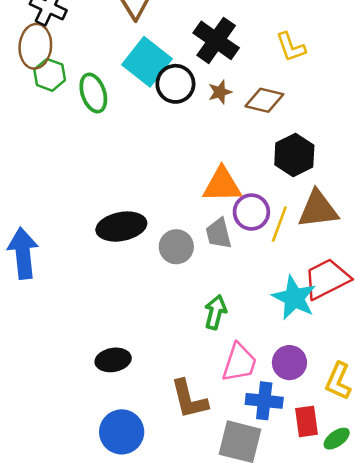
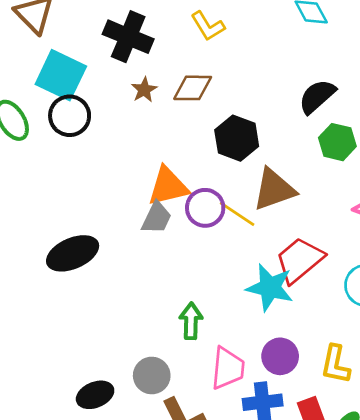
black circle: (175, 84) -> (70, 116), moved
yellow line: (279, 224) -> (237, 214), turned -64
gray trapezoid: (219, 233) -> (157, 218), moved, turned -128
gray circle: (176, 247) -> (152, 376), moved

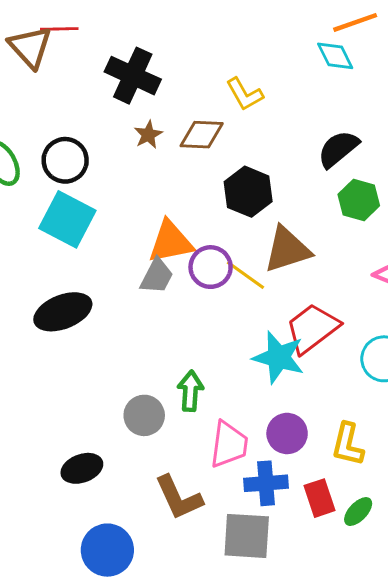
yellow L-shape: (208, 26) -> (245, 94), moved
cyan square: (61, 75) -> (67, 219), moved
gray circle: (152, 376) -> (144, 415), moved

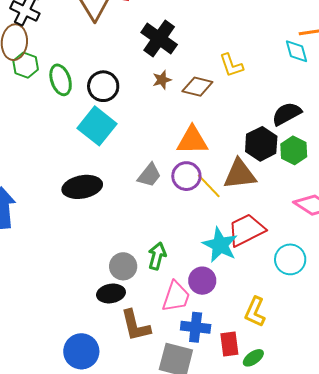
black hexagon: (248, 192) -> (261, 144), moved
orange triangle: (171, 242) -> (192, 140), moved
purple circle: (287, 433) -> (202, 281), moved
black ellipse: (82, 468) -> (111, 293), moved

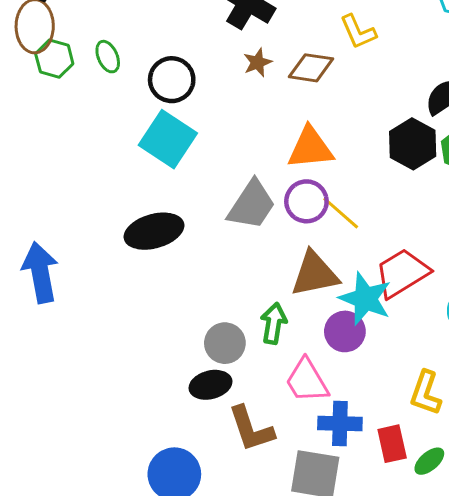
green ellipse: (61, 80) -> (108, 57), moved, size x0.7
brown triangle: (240, 174) -> (315, 274), moved
gray trapezoid: (149, 175) -> (252, 205), size x1.4
purple circle: (202, 281) -> (345, 331), moved
pink trapezoid: (176, 297) -> (307, 381), turned 136

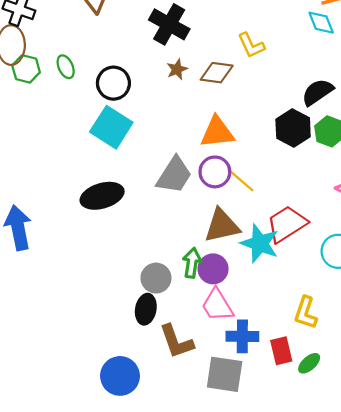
purple circle: (345, 331) -> (213, 269), moved
black ellipse: (210, 385) -> (146, 309), turned -64

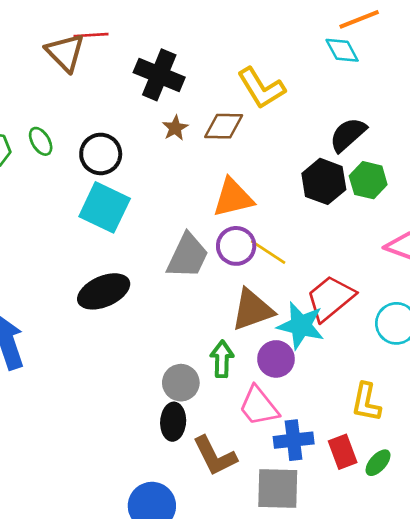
yellow L-shape: (251, 45) -> (261, 88), size x1.4
purple circle: (213, 269) -> (276, 359), moved

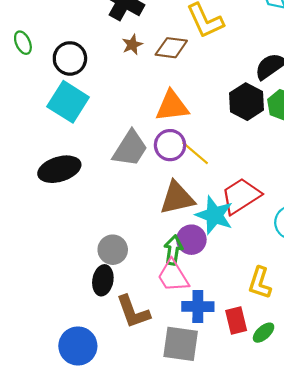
green arrow: (222, 359) -> (173, 250), moved

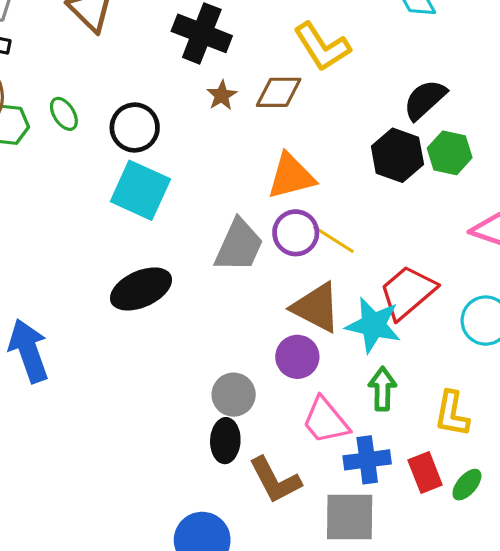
brown triangle: (177, 198) -> (316, 307), turned 48
purple circle: (191, 240) -> (297, 357), moved
green arrow: (173, 250) -> (382, 389), moved

